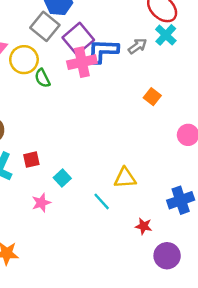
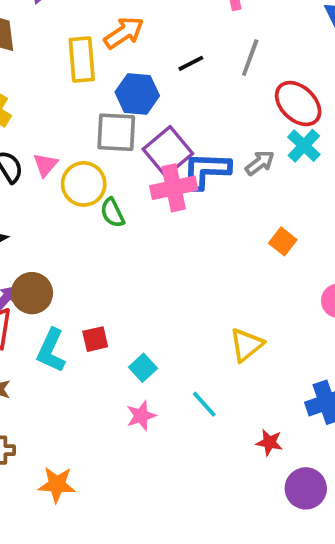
gray square: (45, 26) -> (116, 132), turned -36
yellow triangle: (125, 178) -> (246, 345), moved, turned -35
pink star: (41, 203) -> (141, 416), moved

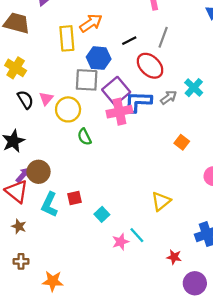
red ellipse: (298, 104) -> (150, 66), moved
green semicircle: (112, 213) -> (84, 137), moved
pink star: (141, 416) -> (120, 242), moved

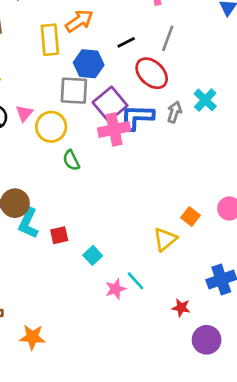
gray arrow: (169, 97) -> (174, 112), turned -35
orange square: (182, 142) -> (190, 217), moved
cyan L-shape: (49, 205) -> (28, 223), moved

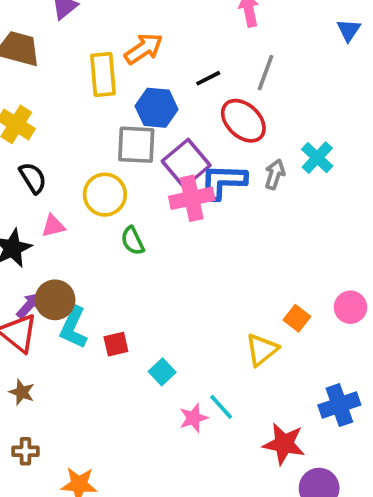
pink triangle: (24, 113) -> (53, 226), moved, turned 36
red star: (181, 308) -> (284, 444), size x1.6

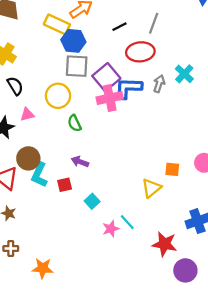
yellow rectangle: (103, 75) -> (57, 24), turned -60
blue hexagon: (157, 108) -> (73, 41), moved
red ellipse: (243, 121) -> (140, 52), turned -48
purple arrow: (29, 305) -> (80, 162), moved, turned -112
orange square: (297, 318) -> (172, 169), turned -32

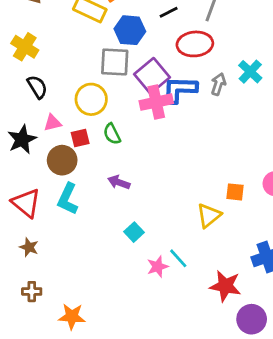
blue hexagon: (73, 41) -> (130, 30), moved
brown circle: (28, 158) -> (62, 160), moved
red square: (65, 185) -> (80, 138), moved

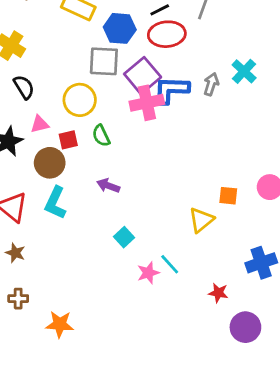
red ellipse: (195, 44) -> (167, 34), moved
red star: (225, 286) -> (218, 293), size x0.6

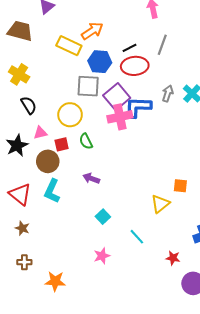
gray arrow: (211, 84) -> (168, 93), moved
pink star: (148, 273) -> (102, 256), moved

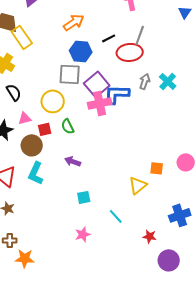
yellow rectangle: (69, 46) -> (22, 37), moved, turned 30
red ellipse: (135, 66) -> (130, 52), moved
cyan square: (103, 217) -> (84, 197), turned 32
orange star: (55, 281) -> (25, 258), moved

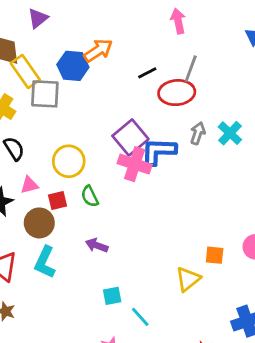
blue hexagon: (81, 51) -> (73, 66), moved
gray square: (70, 74) -> (45, 94), moved
pink cross: (100, 103) -> (135, 164), turned 30
cyan line: (116, 216) -> (140, 317), moved

